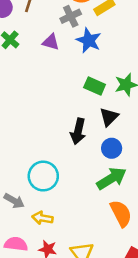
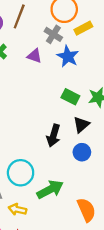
gray cross: (71, 16) -> (53, 34), turned -36
green arrow: (112, 178) -> (50, 189), moved

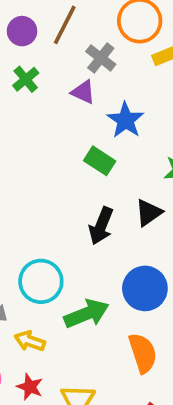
gray cross: (53, 34) -> (101, 58), moved
blue star: (68, 56) -> (126, 120), moved
green rectangle: (70, 97) -> (100, 161), moved
blue circle: (82, 152) -> (145, 288), moved, size x1.5

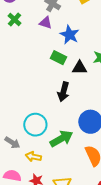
black triangle: (149, 213) -> (80, 68), moved, turned 42

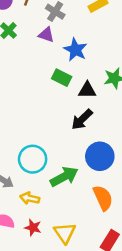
black arrow: (63, 92) -> (82, 119), moved, turned 30

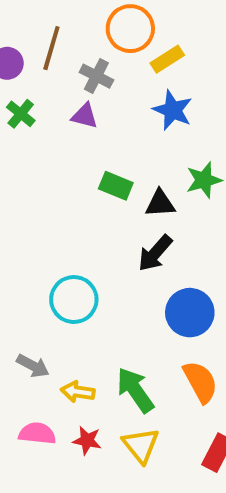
blue star: (75, 50) -> (173, 110), moved
cyan circle: (33, 159) -> (74, 300), moved
green arrow: (64, 177) -> (135, 390), moved, turned -92

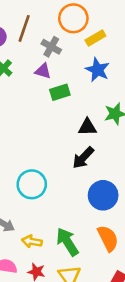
green rectangle: (116, 186) -> (60, 92), moved, turned -42

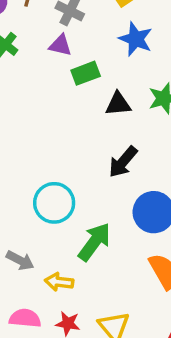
black triangle: (87, 127) -> (118, 104), moved
green arrow: (67, 242) -> (94, 242), moved, turned 72

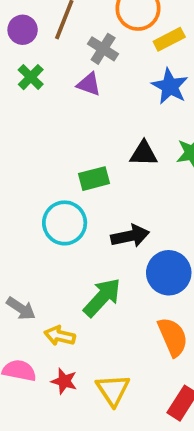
green rectangle: (86, 73) -> (94, 179), moved
black arrow: (123, 162) -> (130, 236), moved, turned -148
cyan circle: (54, 203) -> (65, 223), moved

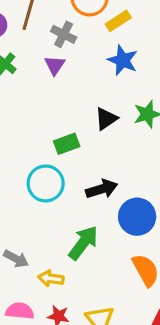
purple triangle: (89, 84) -> (55, 65), turned 50
black triangle: (144, 153) -> (106, 119), turned -30

